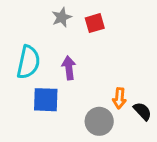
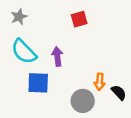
gray star: (62, 17) -> (19, 17), moved
cyan semicircle: (28, 62) -> (24, 52), turned 124

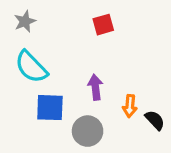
purple arrow: (57, 56) -> (95, 87), moved
gray circle: (83, 101) -> (88, 131), moved

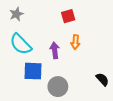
purple arrow: (95, 87) -> (55, 50), moved
orange arrow: (130, 106) -> (75, 42), moved

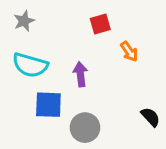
orange arrow: (75, 42) -> (129, 51), moved, turned -40
cyan semicircle: (21, 44) -> (30, 65), turned -30

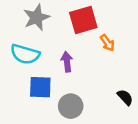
gray star: (24, 21) -> (36, 17), moved, size x1.5
red square: (100, 24) -> (83, 20), size x1.6

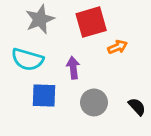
orange arrow: (107, 43) -> (118, 47), turned -78
gray circle: (71, 106) -> (94, 102), moved

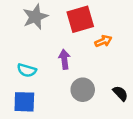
cyan semicircle: (27, 59) -> (27, 70), moved, size x0.7
blue square: (44, 96) -> (24, 102), moved

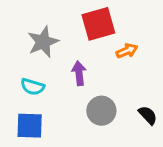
gray star: (35, 17) -> (43, 42), moved

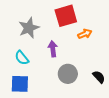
cyan semicircle: (33, 87) -> (22, 58), turned 35

